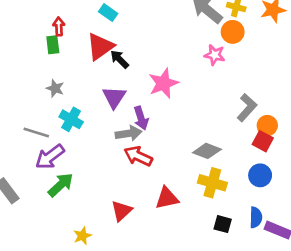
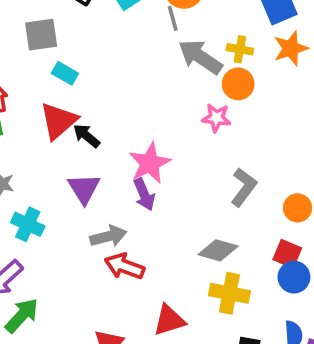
gray L-shape: (247, 108) -> (244, 187), moved
purple arrow: (141, 118) -> (144, 194), moved
red square: (263, 141) -> (287, 254), moved

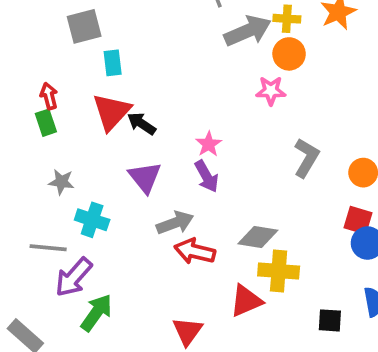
gray arrow: (200, 57) -> (248, 31), turned 129
cyan rectangle: (65, 73) -> (113, 63), turned 60
pink star: (150, 163) -> (209, 144), size x0.6
gray diamond: (218, 250) -> (258, 237), moved
yellow cross: (229, 293) -> (279, 271), moved

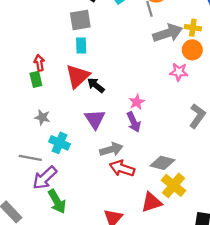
gray square: (84, 26) -> (80, 20), moved
yellow cross: (279, 271) -> (174, 185), turned 30
green arrow: (96, 313) -> (57, 201), turned 110

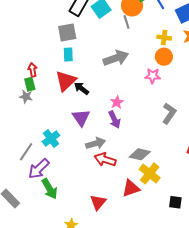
gray arrow: (168, 33) -> (116, 58), moved
gray star: (42, 117) -> (26, 97), moved
cyan cross: (59, 143) -> (51, 138), turned 30
gray line: (30, 158) -> (26, 152), turned -66

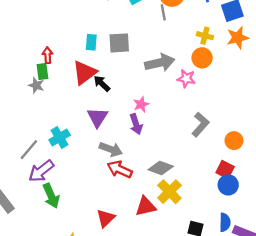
gray square: (67, 32) -> (119, 43), moved
gray arrow: (116, 58) -> (160, 63), moved
gray arrow: (96, 143) -> (111, 149), turned 30

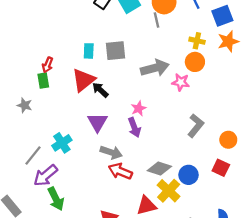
red arrow: (48, 55) -> (48, 65), turned -152
gray star: (36, 85) -> (25, 105), moved
blue circle: (228, 185) -> (189, 175), moved

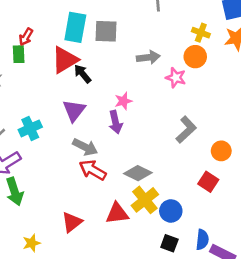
cyan rectangle: (89, 51) -> (75, 27), size x1.6
gray arrow: (155, 68) -> (148, 57), size x0.7
blue circle: (189, 175) -> (171, 211), moved

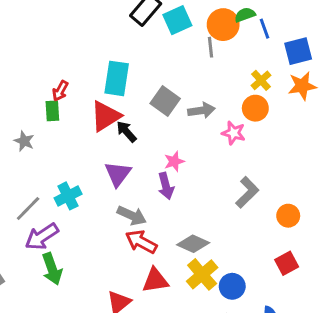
gray square: (106, 31) -> (165, 101), moved, turned 35
yellow cross: (201, 33) -> (261, 80), turned 30
red square: (208, 182) -> (287, 263), moved, turned 30
red triangle: (117, 213) -> (155, 280), moved

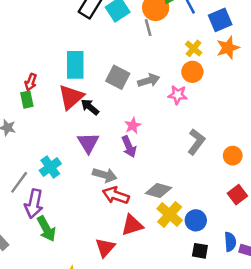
purple arrow: (42, 237) -> (34, 204), turned -36

